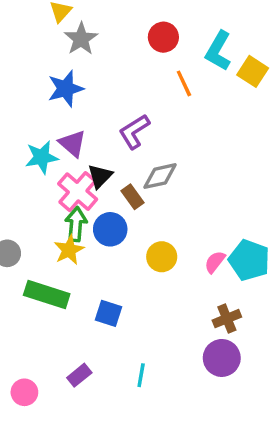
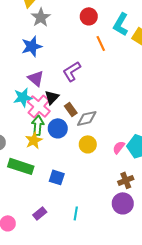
cyan star: (42, 157) -> (23, 97), moved
gray diamond: (160, 176) -> (87, 118), moved

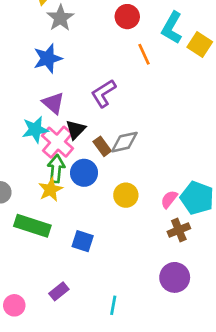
gray diamond: (87, 118) -> (124, 142), moved
brown cross: (126, 180) -> (179, 230), moved
cyan line: (76, 213) -> (113, 305), moved

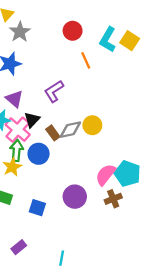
yellow square: (200, 44) -> (130, 41), moved
yellow circle: (126, 195) -> (92, 125), moved
pink semicircle: (169, 199) -> (106, 175), size x1.5
purple circle: (175, 277) -> (75, 197), moved

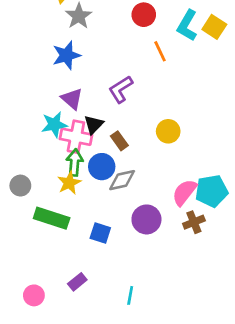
pink cross: (18, 130) -> (76, 137), turned -30
gray diamond: (70, 130) -> (122, 180), moved
cyan pentagon: (127, 174) -> (212, 191), turned -30

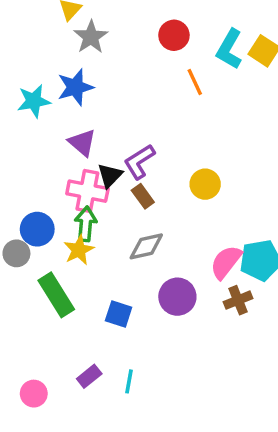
purple L-shape: (121, 89) -> (139, 162), moved
cyan star: (54, 125) -> (34, 101), moved
blue circle: (102, 167) -> (37, 229), moved
green rectangle: (52, 218) -> (56, 295), turned 40
cyan line: (130, 295) -> (129, 381), moved

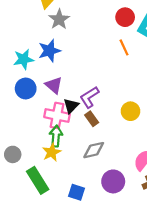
red circle: (174, 35) -> (125, 17), moved
blue circle: (37, 229) -> (26, 88), moved

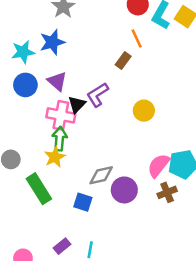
brown rectangle: (92, 119) -> (123, 61), moved, turned 72
gray diamond: (94, 150) -> (101, 175), moved

